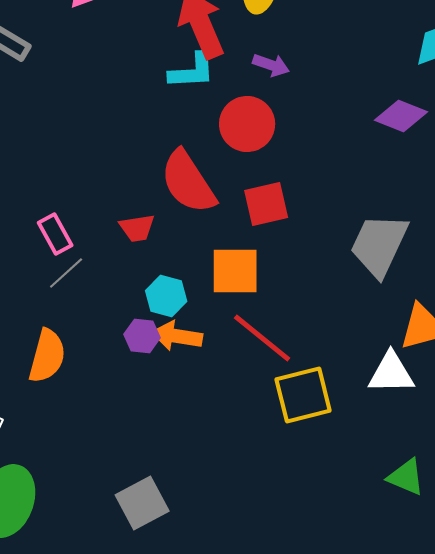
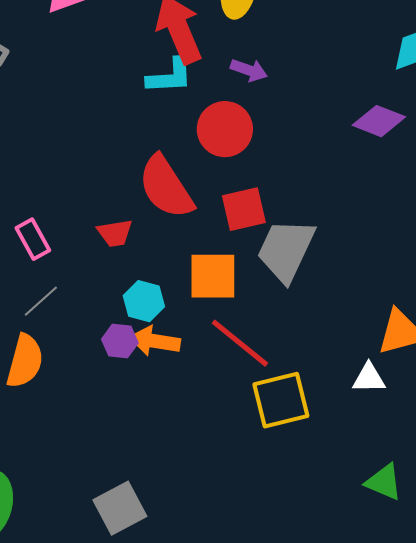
gray trapezoid: (379, 245) -> (286, 250), moved
gray line: (66, 273) -> (41, 301), moved
white triangle: (391, 373) -> (369, 378), size x0.7

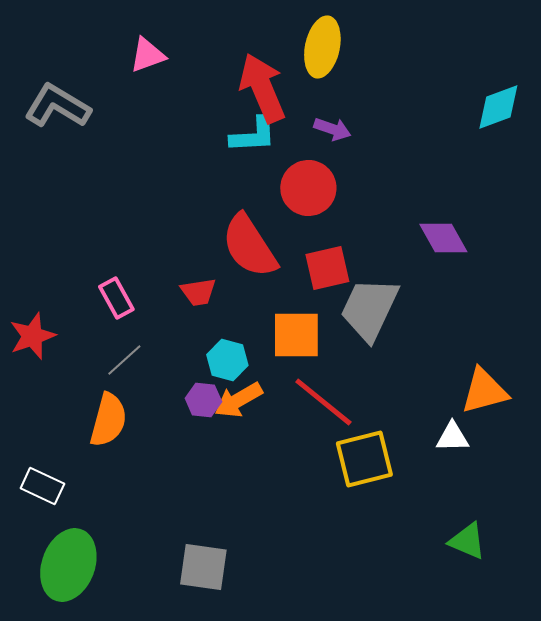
purple diamond: (379, 121) -> (443, 238), moved, turned 39
orange arrow: (155, 341) -> (238, 400), turned -39
gray square: (120, 508) -> (203, 567), turned 36

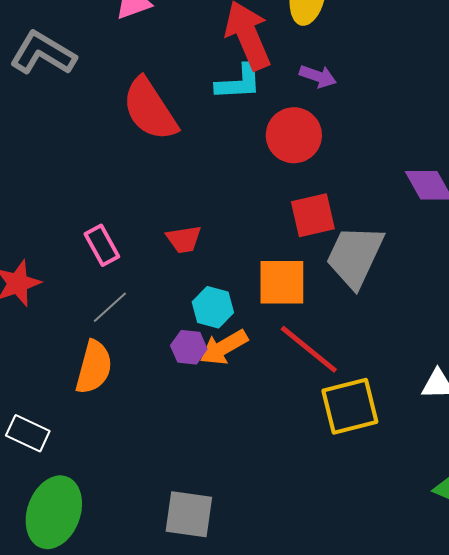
red semicircle: (249, 246) -> (150, 109), moved

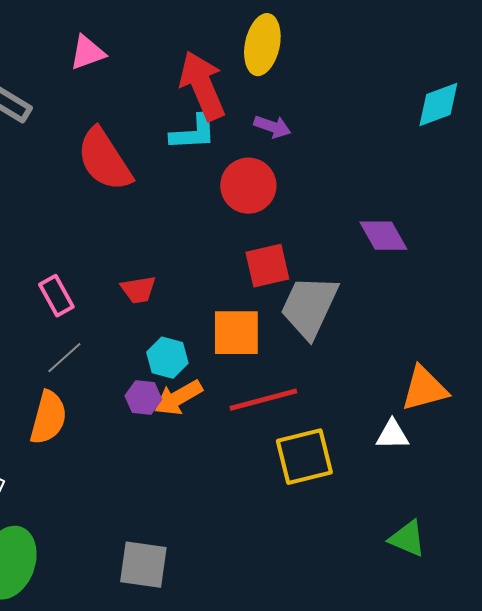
red line: (309, 349) -> (263, 400), turned -54

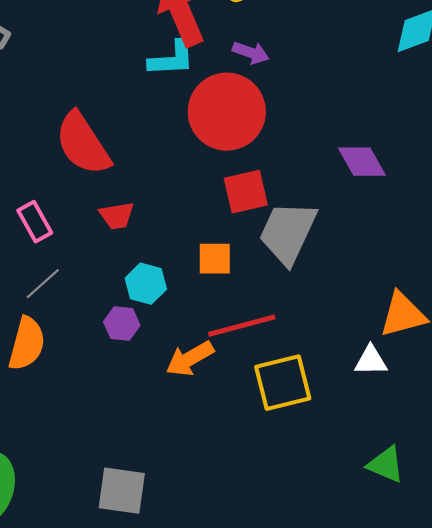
red semicircle: (104, 160) -> (83, 144), moved
red circle: (248, 186) -> (227, 112), size x1.4
orange square: (236, 333) -> (215, 259), size x0.7
orange arrow: (178, 398) -> (190, 359), moved

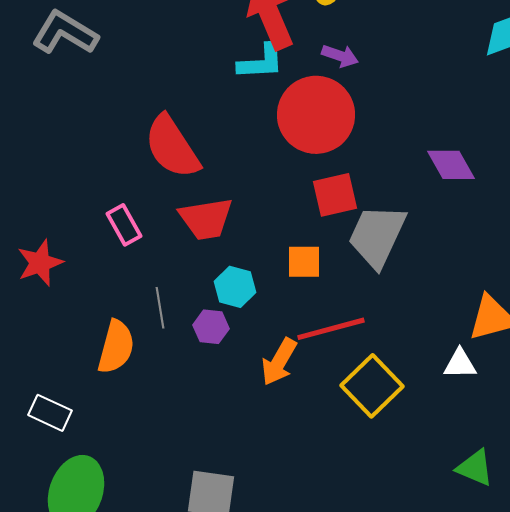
red trapezoid: (117, 216) -> (206, 219), size x1.5
gray line: (43, 284) -> (160, 308), moved, turned -57
orange arrow: (190, 359) -> (279, 362), turned -30
yellow square: (283, 383) -> (372, 386), turned -30

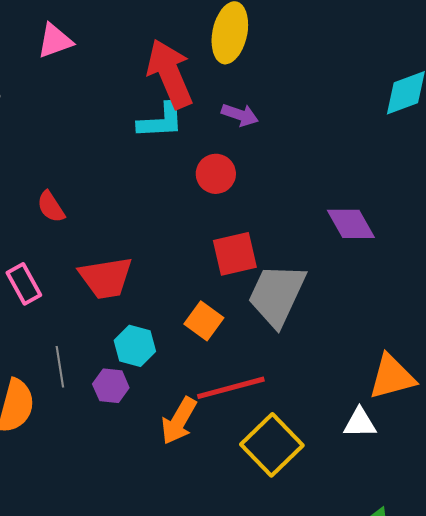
red circle: (316, 115) -> (216, 174), size x0.5
red semicircle: (172, 147) -> (51, 207), moved, size x0.5
orange square: (304, 262) -> (204, 321), turned 36

